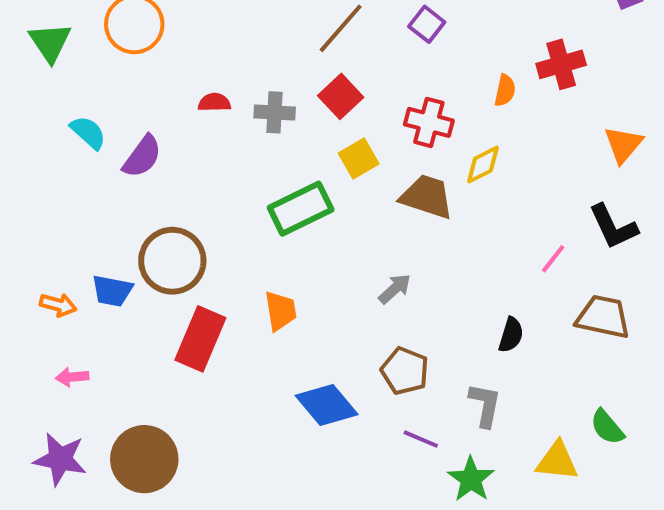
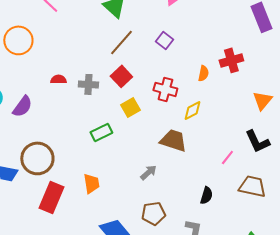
brown trapezoid: (427, 197) -> (173, 140), moved
green rectangle: (301, 209) -> (101, 132), size x0.7
brown pentagon: (405, 371) -> (153, 213), turned -30

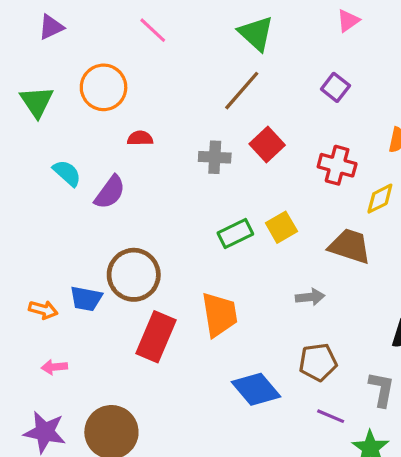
brown line: (121, 42) -> (242, 91), moved
red semicircle: (58, 79) -> (140, 138), moved
yellow square: (130, 107) -> (281, 227), moved
gray arrow: (148, 172) -> (310, 297), turned 36
orange trapezoid: (91, 183) -> (219, 315), size x1.4

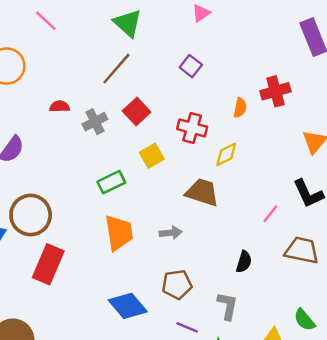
red semicircle: (140, 138) -> (60, 106), moved
gray cross: (215, 157) -> (95, 122), turned -30
yellow square: (281, 227) -> (152, 156), moved
orange trapezoid: (219, 315) -> (119, 233), moved

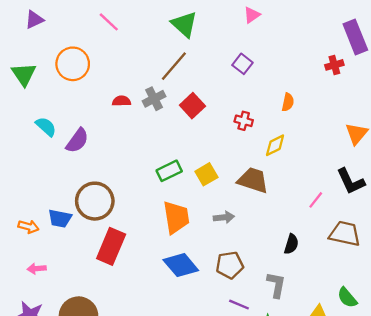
red cross: (275, 91) -> (334, 65), moved, size x0.7
gray cross: (95, 122) -> (154, 99), moved
red cross: (192, 128) -> (244, 121), size x0.7
yellow square: (152, 156) -> (206, 174), moved
blue diamond: (128, 306) -> (181, 265), moved

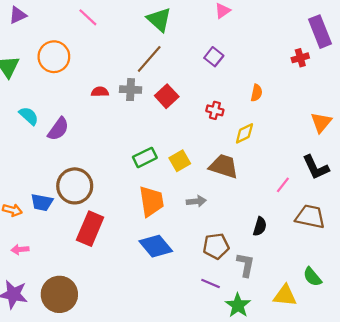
gray cross: (154, 99) -> (131, 90), turned 30
brown pentagon: (230, 265) -> (216, 246), moved

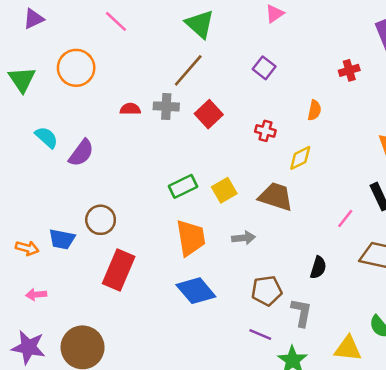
red cross: (300, 58) -> (349, 70), moved
brown circle: (75, 186) -> (101, 220), size x0.7

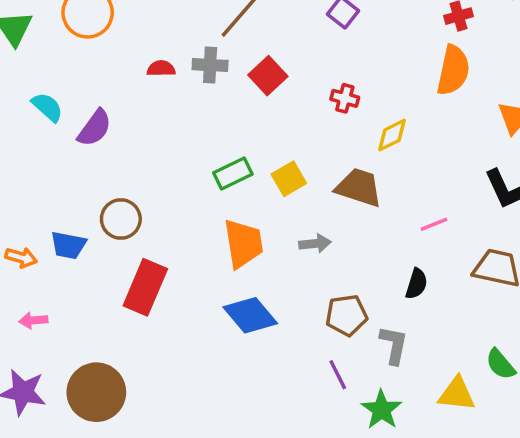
orange semicircle: (314, 110) -> (453, 70), moved, size x1.8
pink line: (345, 219) -> (434, 224), moved, turned 30
purple line: (260, 334) -> (338, 375), turned 40

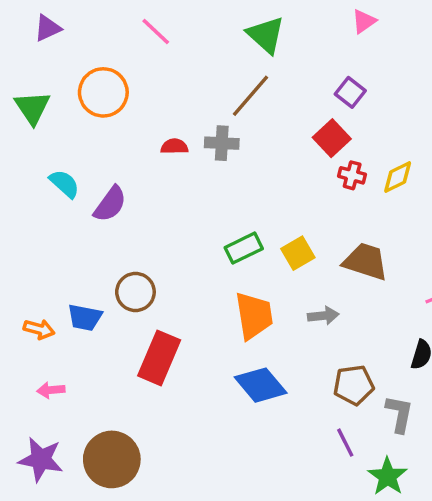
red square: (268, 76) -> (332, 138), moved
yellow diamond: (392, 135) -> (398, 177), moved

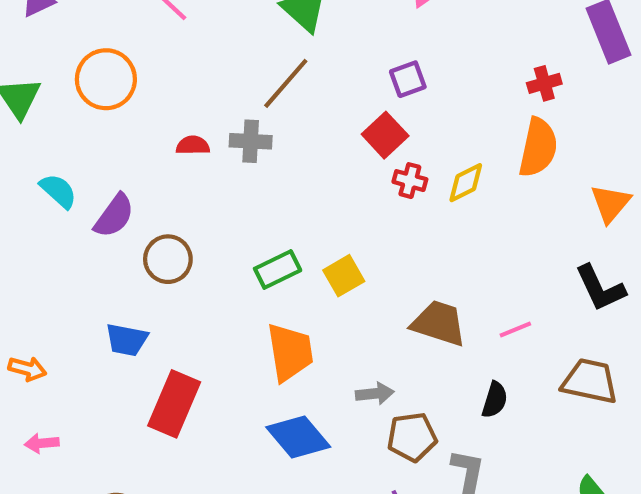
purple square: (350, 92) -> (408, 79), turned 32
brown trapezoid: (366, 262) -> (439, 323), moved
brown circle: (135, 292) -> (168, 259), moved
gray arrow: (323, 316) -> (375, 394), moved
blue trapezoid: (85, 317) -> (127, 340), moved

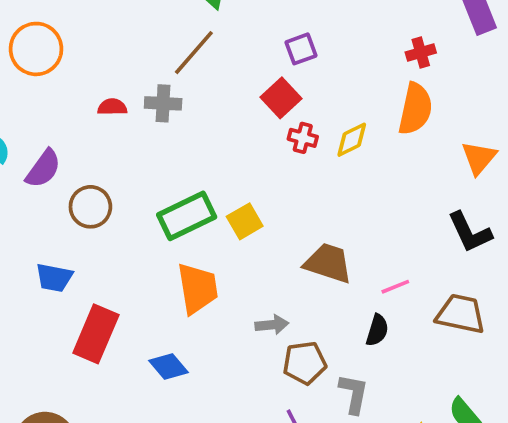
green rectangle: (278, 270) -> (187, 216), size x1.4
pink line: (515, 329) -> (395, 287), moved
blue diamond: (298, 437) -> (168, 366), moved, size x0.7

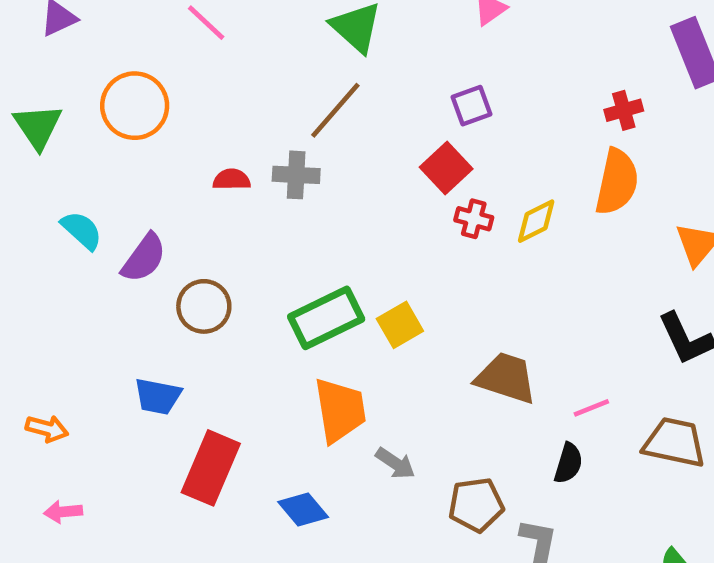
gray arrow: (272, 325) -> (395, 463), moved, turned 40

